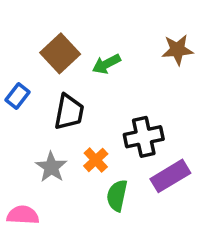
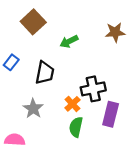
brown square: (60, 53) -> (33, 22), moved
orange cross: (96, 160) -> (72, 104), moved
purple rectangle: (170, 176) -> (111, 114), turned -45

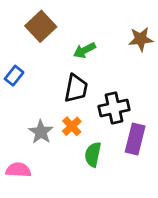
black trapezoid: (45, 73) -> (76, 88), moved
orange cross: (72, 104) -> (72, 126), moved

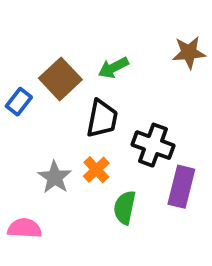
brown square: (41, 26) -> (60, 79), moved
black cross: (114, 108) -> (153, 145), turned 32

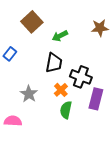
brown square: (60, 79) -> (32, 22), moved
orange cross: (96, 170) -> (61, 90), moved

